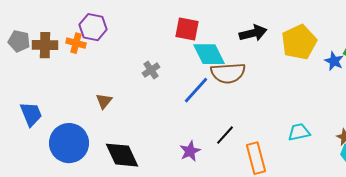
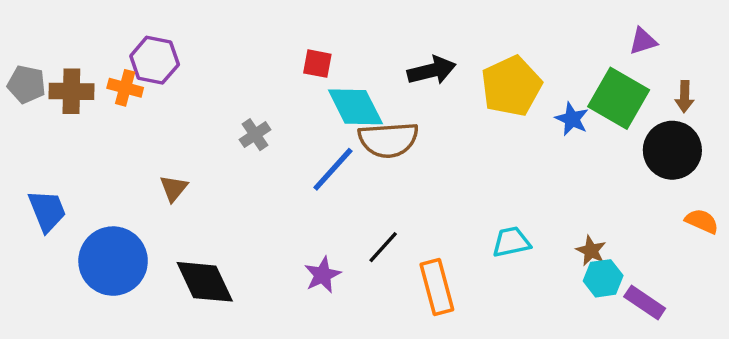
red square: (187, 29) -> (317, 64), size x0.7

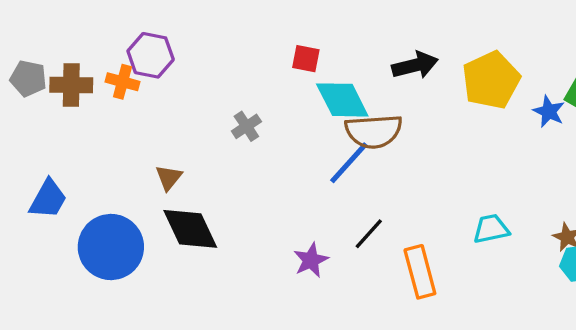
blue line: (333, 169) -> (349, 163), moved
blue trapezoid: (47, 211) -> (48, 199), turned 51
black diamond: (205, 282) -> (190, 229), moved

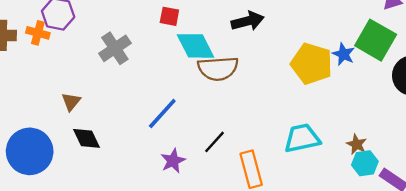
yellow pentagon: (491, 80) -> (312, 64), moved, turned -30
gray cross: (246, 126) -> (115, 48), moved, size x1.5
blue line: (349, 163) -> (162, 113), moved
black diamond: (190, 229) -> (86, 138), size x0.7
cyan trapezoid: (491, 229) -> (302, 138), size x1.4

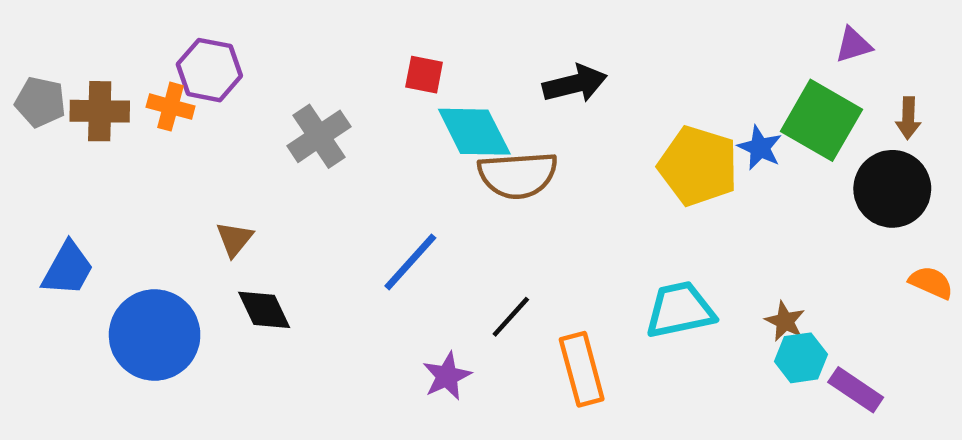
purple star: (173, 161) -> (447, 376), moved

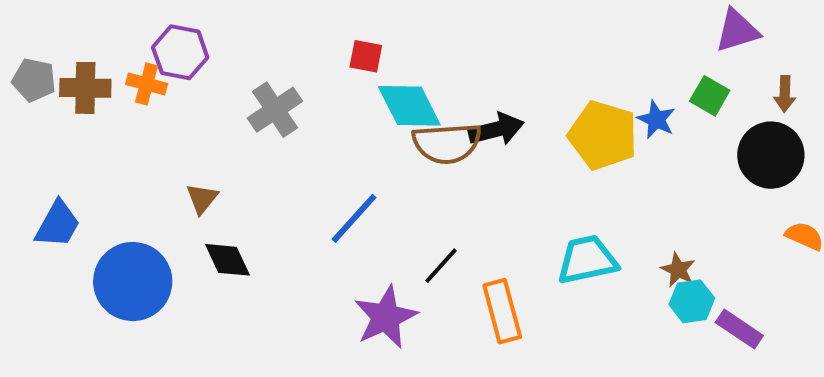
purple triangle: (853, 45) -> (737, 31), size x1.4
black arrow: (575, 84) -> (496, 129), moved
green square: (821, 120) -> (710, 96), size x0.6
purple star: (447, 376) -> (386, 317), size x1.5

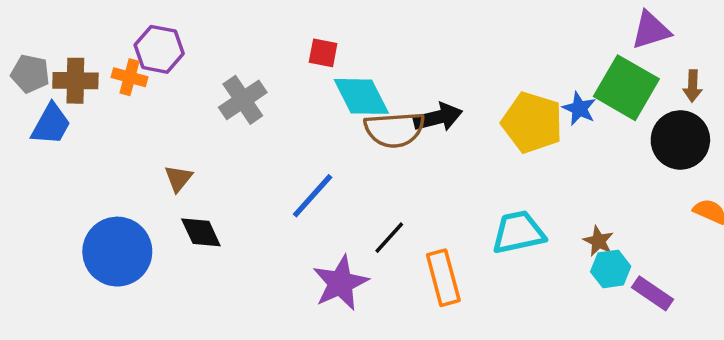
green square: (710, 96) -> (626, 88), size x1.8
blue trapezoid: (58, 224) -> (51, 124), moved

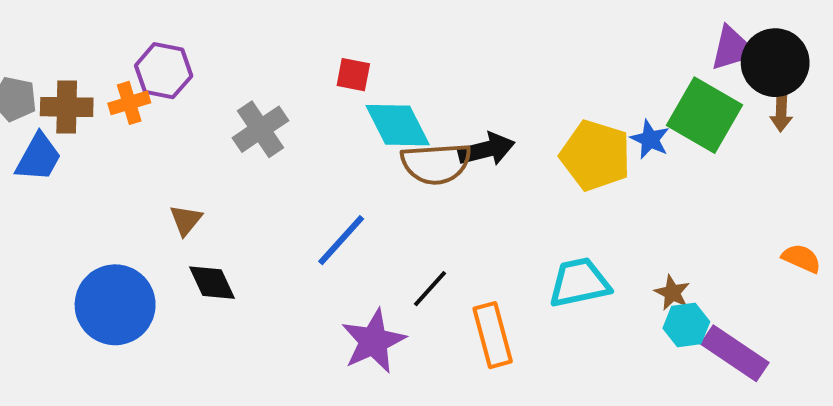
orange cross: (130, 77) -> (129, 103), turned -32
black circle: (680, 140) -> (775, 63), moved
purple rectangle: (653, 293) -> (735, 353), size x1.4

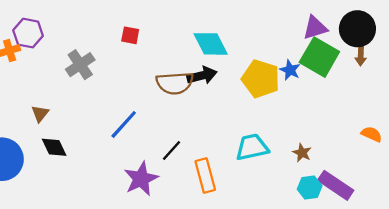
purple triangle: (733, 48) -> (315, 28), moved
cyan diamond: (398, 125) -> (211, 44), moved
cyan hexagon: (686, 325) -> (310, 187), moved

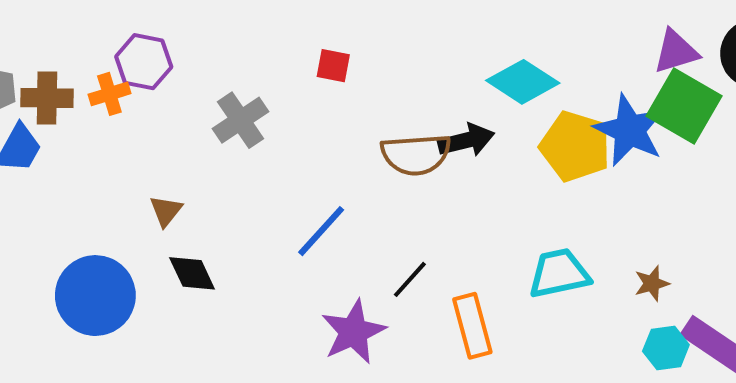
cyan diamond: (211, 44) -> (523, 82), moved, turned -30
blue star: (290, 70) -> (630, 130), size x1.8
brown star: (302, 153) -> (652, 283), turned 30

